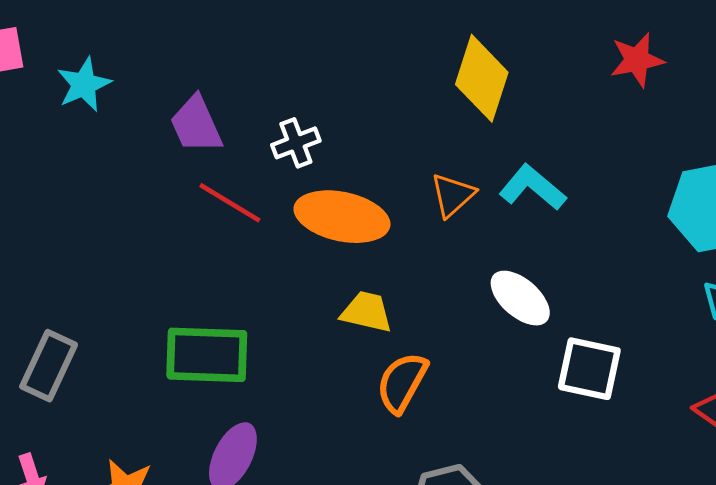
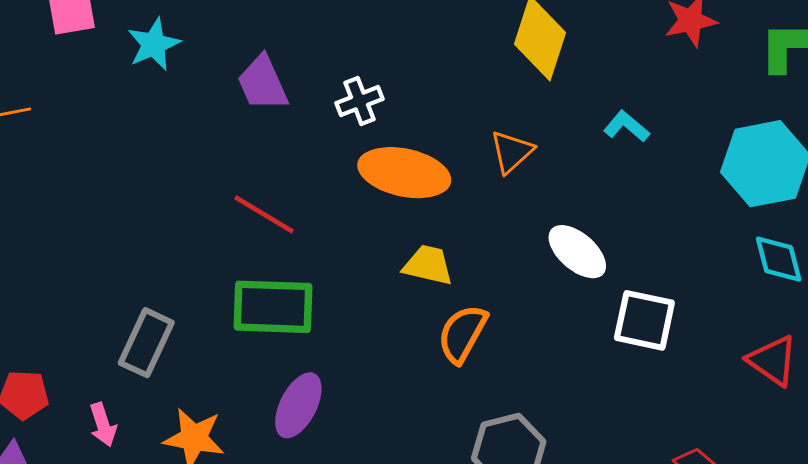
cyan L-shape: (532, 187) -> (627, 126), moved, size x0.7
red line: (230, 203) -> (264, 214), moved
gray rectangle: (49, 366) -> (146, 343), moved

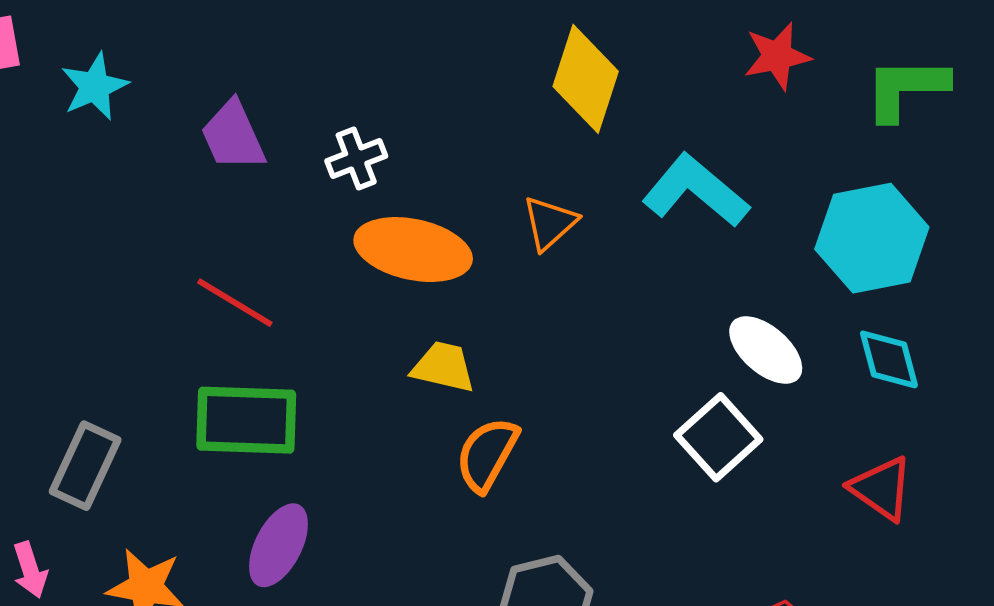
cyan L-shape: (627, 126) -> (696, 191), size x1.8
white ellipse: (577, 252) -> (766, 350), moved
white square: (644, 320) -> (718, 437), turned 36

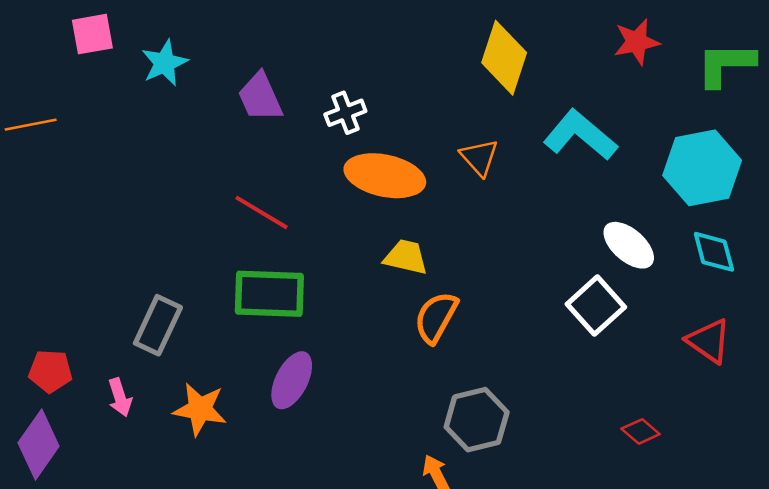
orange triangle: (550, 223) -> (479, 157), turned -30

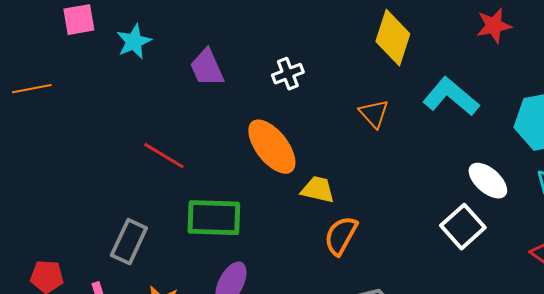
white cross: (345, 113) -> (288, 74), moved
orange ellipse: (385, 176) -> (272, 147), moved, turned 40
red line: (262, 212) -> (164, 156), moved

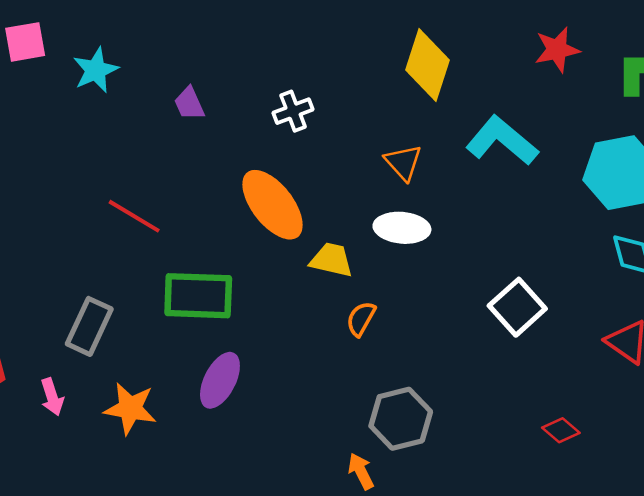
purple trapezoid: (207, 68) -> (189, 103), size x0.7
white ellipse: (488, 181) -> (402, 228), moved, turned -36
orange semicircle: (341, 236) -> (361, 319), size x0.7

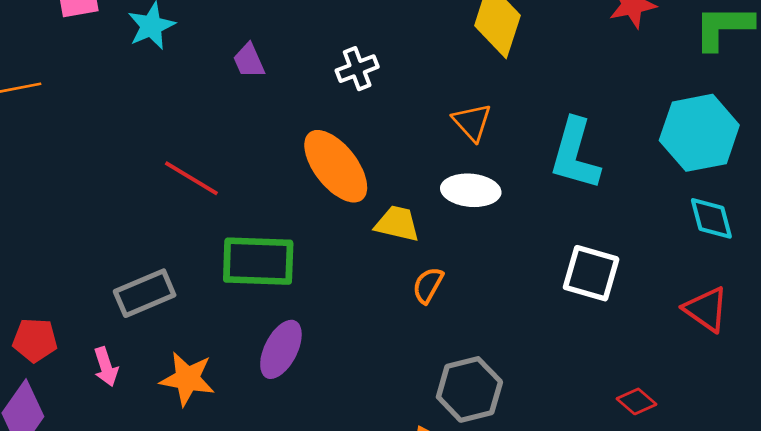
cyan L-shape: (502, 141) -> (575, 154), moved, turned -114
white square: (517, 307) -> (591, 273), turned -32
gray rectangle: (89, 326) -> (145, 293), turned 42

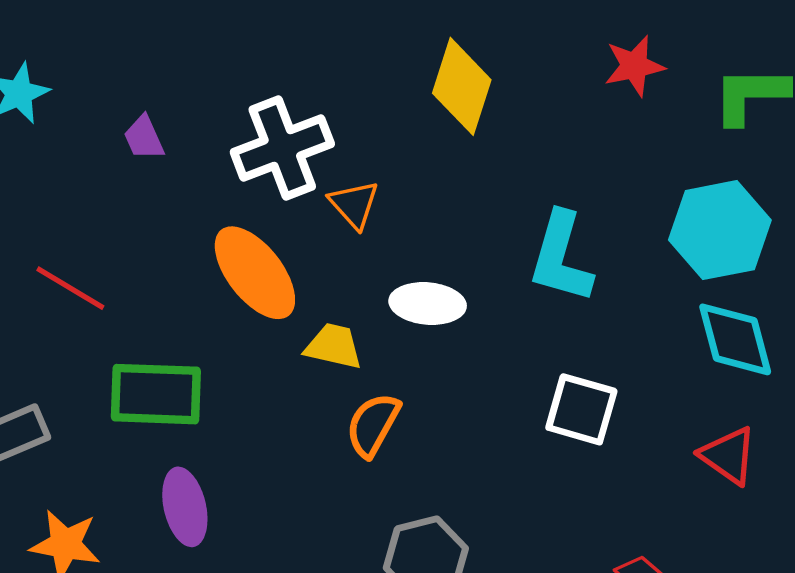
white cross: (357, 69) -> (282, 148), size x1.8
orange triangle: (472, 122) -> (354, 204), moved
cyan diamond: (711, 218) -> (735, 339), size x1.4
orange semicircle: (428, 285) -> (373, 425), size x1.4
purple ellipse: (281, 349) -> (185, 507), turned -40

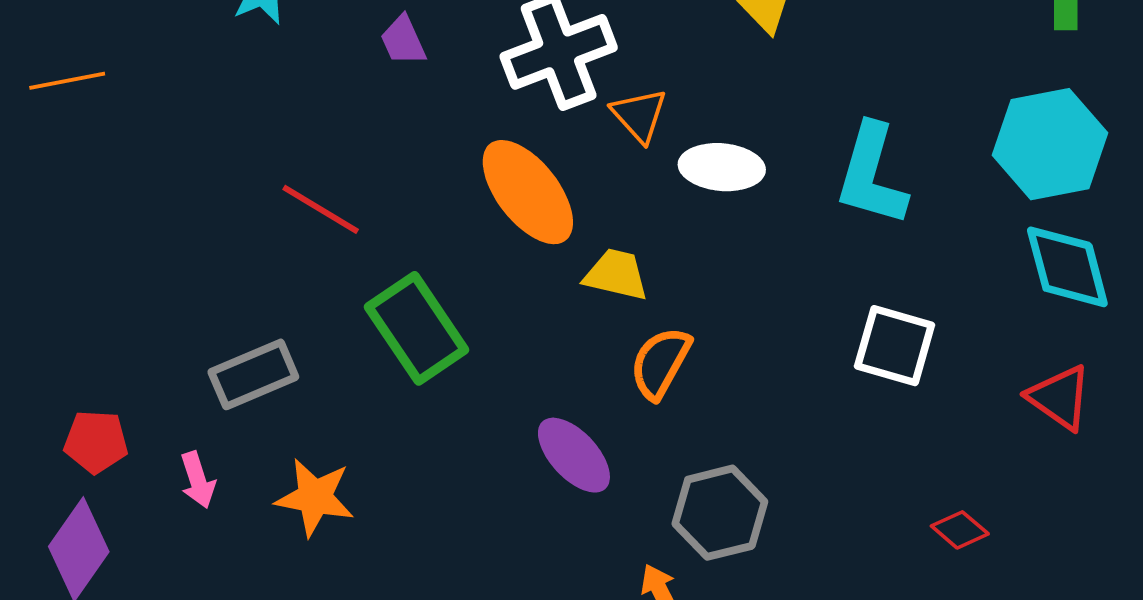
white ellipse: (428, 304) -> (722, 167), moved
green rectangle: (156, 394) -> (417, 328), turned 54
purple ellipse: (185, 507) -> (574, 455), moved, turned -30

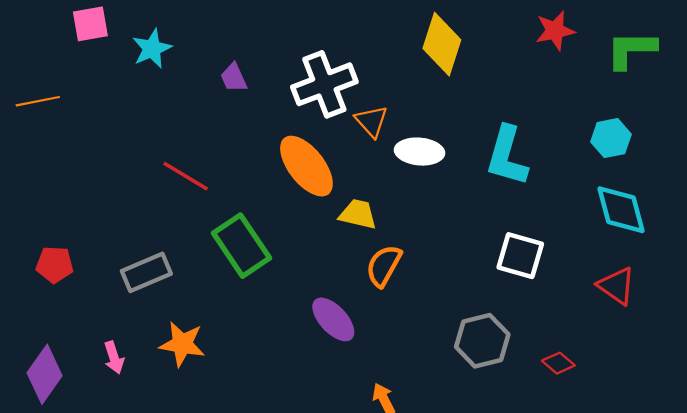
cyan hexagon: (1050, 144) -> (611, 138), size x0.6
red pentagon: (96, 442) -> (55, 265), moved
pink arrow: (198, 480) -> (114, 357), moved
gray hexagon: (720, 513) -> (482, 341), moved

